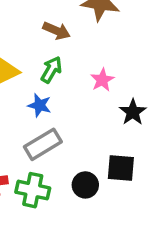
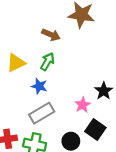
pink star: (102, 80) -> (83, 105), moved
black square: (121, 168) -> (95, 129), turned 30

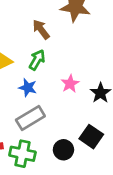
brown arrow: (51, 35) -> (41, 29), turned -150
pink star: (83, 105) -> (70, 84), moved

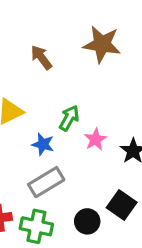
brown arrow: (41, 29) -> (41, 57), moved
green arrow: (37, 60) -> (69, 118), moved

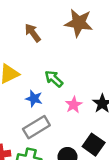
green arrow: (69, 118) -> (54, 79), turned -78
pink star: (95, 139) -> (74, 105), moved

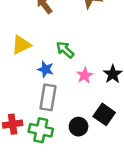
gray rectangle: (36, 127) -> (48, 97), turned -50

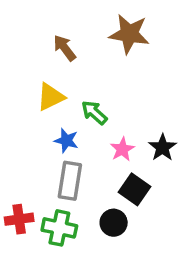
yellow triangle: (21, 45) -> (51, 97), moved
black square: (104, 114) -> (135, 189), moved

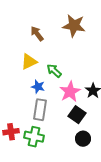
pink star: (122, 149) -> (70, 92), size x1.5
black circle: (114, 223) -> (83, 139), moved

